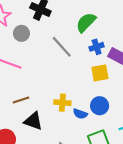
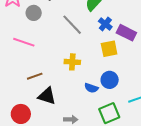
blue cross: (97, 47) -> (105, 24), turned -32
yellow cross: (62, 103) -> (72, 62), moved

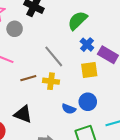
gray line: (72, 25) -> (54, 56), moved
brown line: (35, 76) -> (28, 78), moved

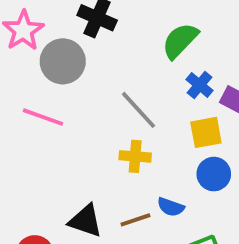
gray circle: (15, 29) -> (63, 61), size x1.5
brown line: (28, 78) -> (135, 220), moved
blue circle: (88, 102) -> (214, 174), moved

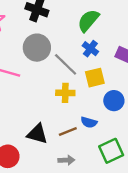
gray circle: (63, 61) -> (37, 48), moved
blue cross: (200, 85) -> (90, 49), moved
yellow square: (206, 132) -> (95, 78), moved

